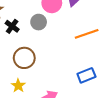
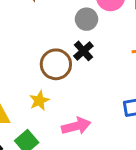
black cross: (12, 26) -> (83, 51), moved

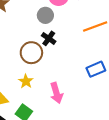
pink arrow: (76, 126) -> (56, 93), turned 102

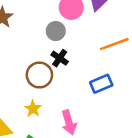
blue rectangle: (96, 69) -> (101, 84), moved

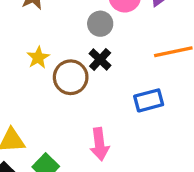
yellow star: (33, 109) -> (38, 58), moved

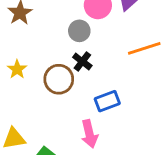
yellow star: (38, 58) -> (17, 69), moved
blue rectangle: (149, 100) -> (107, 101), moved

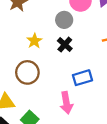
yellow star: (17, 69) -> (34, 41), moved
brown circle: (59, 79) -> (27, 72), moved

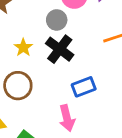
black cross: (65, 45) -> (60, 49), size x1.5

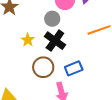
brown circle: (18, 86) -> (43, 67), moved

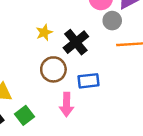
gray circle: (52, 19) -> (112, 21), moved

